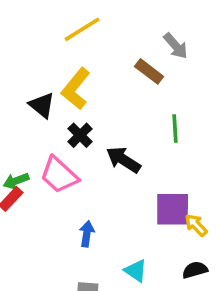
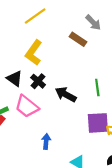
black triangle: (42, 105) -> (15, 79), moved
green line: (175, 129) -> (97, 88), moved

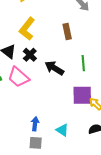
brown rectangle: (78, 39) -> (67, 32), moved, turned 42
blue arrow: (46, 141) -> (35, 124), moved

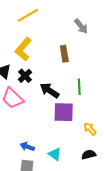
purple square: (82, 95) -> (64, 112), moved
blue arrow: (35, 124) -> (27, 147), turned -80

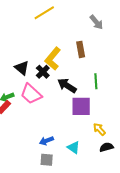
yellow L-shape: (23, 49) -> (53, 59), moved
yellow arrow: (90, 129) -> (99, 129), moved
blue arrow: (27, 147) -> (46, 141), turned -40

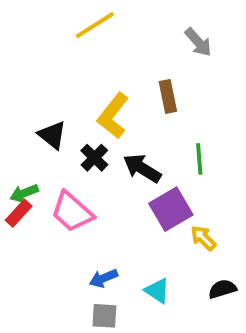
black cross: (43, 72) -> (94, 158), moved
pink trapezoid: (31, 94) -> (72, 212), moved
purple square: (81, 106) -> (171, 209), turned -30
yellow arrow: (99, 129) -> (203, 238), moved

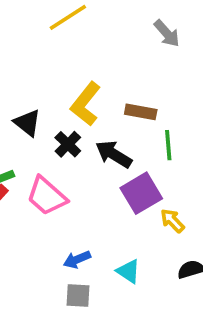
brown rectangle: (168, 96) -> (141, 112), moved, turned -68

